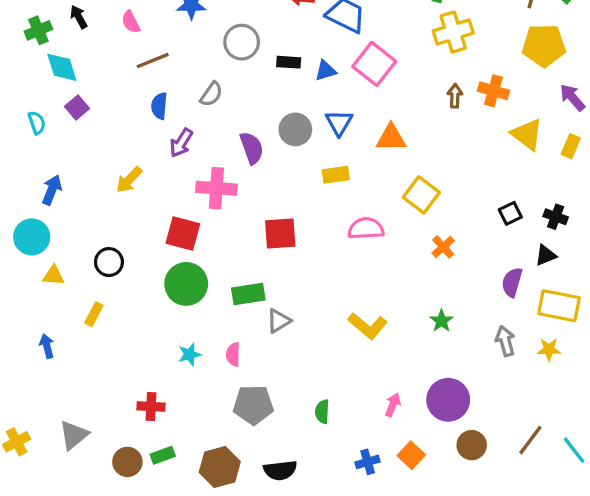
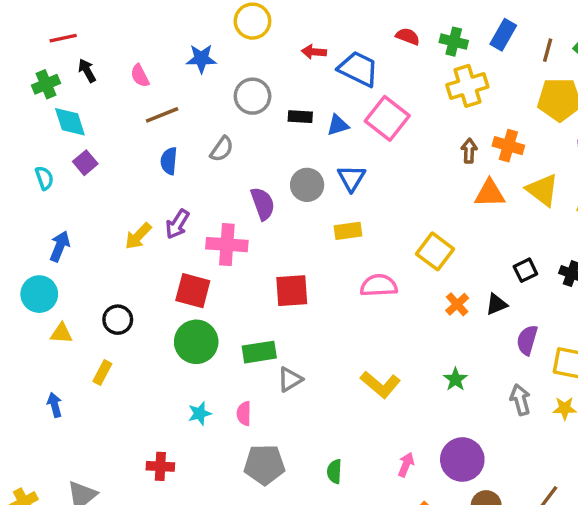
orange triangle: (391, 138) -> (490, 193), moved
purple arrow: (181, 143) -> (177, 224), moved
black triangle: (546, 255) -> (496, 304), moved

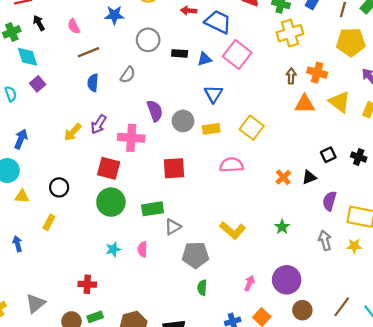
gray circle: (307, 185) -> (183, 121), moved
yellow square: (435, 251) -> (252, 128), moved
gray pentagon: (264, 465) -> (195, 255), moved

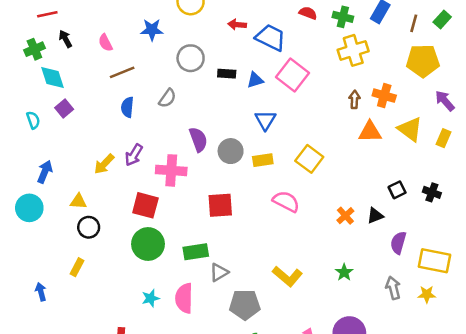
pink semicircle: (231, 165) -> (286, 201), turned 30
yellow triangle: (22, 196) -> (78, 201), moved
pink semicircle: (142, 249) -> (184, 298), size x1.6

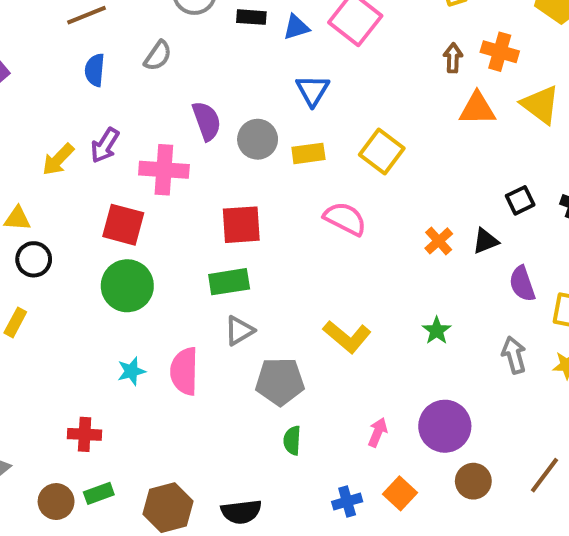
purple semicircle: (398, 243) -> (522, 284), turned -35
green rectangle: (196, 252) -> (229, 282), moved

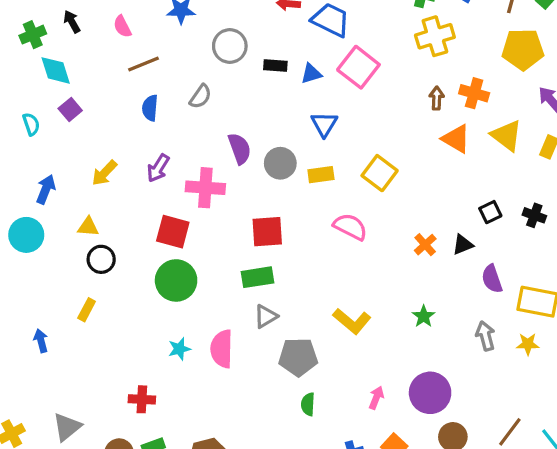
orange triangle: (477, 109) -> (456, 139), turned 32
yellow arrow: (58, 160) -> (104, 173), moved

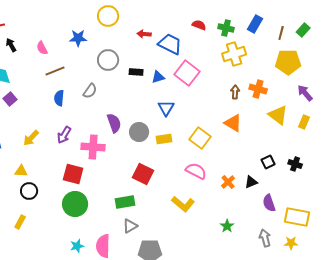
orange triangle: (456, 139) -> (233, 123), moved
pink semicircle: (350, 227) -> (196, 171), moved
red square: (267, 232) -> (143, 174), moved, turned 30
yellow L-shape: (352, 321) -> (183, 204), moved

